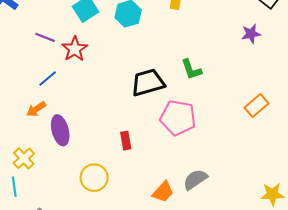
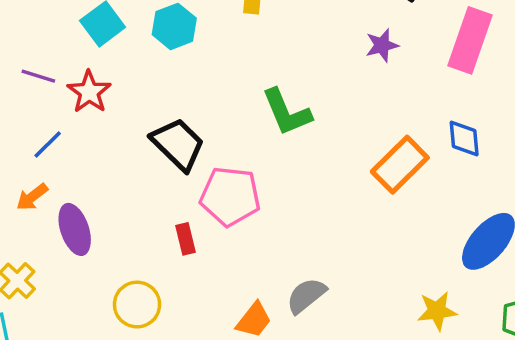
green L-shape: (191, 69) -> (287, 112), size x1.4
black trapezoid: (148, 83) -> (178, 144), moved, turned 64
orange rectangle: (257, 106) -> (400, 165), size x1.4
pink pentagon: (178, 118) -> (230, 196), moved

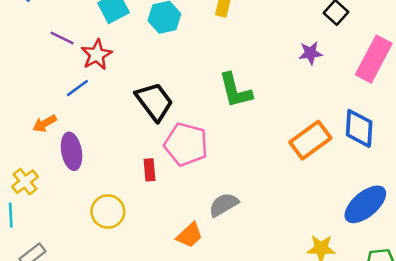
blue diamond: (464, 139) -> (359, 128), size x1.4
blue line: (48, 144) -> (77, 88), moved
gray semicircle: (306, 296) -> (224, 205), moved

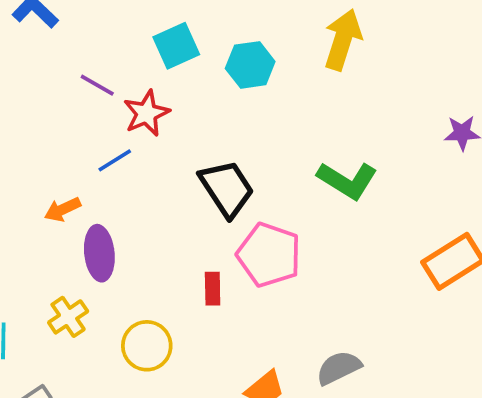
green L-shape: (235, 90) -> (347, 180), turned -48
yellow cross: (25, 182) -> (68, 317), moved
gray semicircle: (224, 205) -> (339, 368), moved

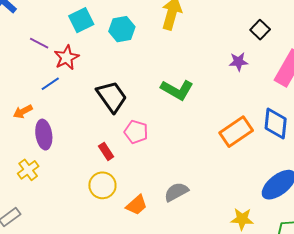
pink pentagon: (269, 255) -> (136, 132), size x0.7
red rectangle: (213, 289) -> (106, 151), turned -30
yellow circle: (147, 346) -> (102, 185), moved

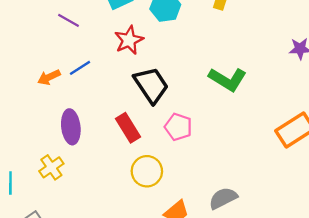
red star: (66, 58) -> (129, 40), moved
orange arrow: (23, 112) -> (49, 77), moved
red rectangle: (106, 151) -> (128, 128), moved, size x1.4
yellow circle: (102, 185) -> (147, 171), moved

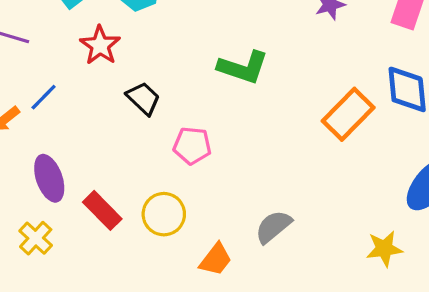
black trapezoid: (151, 85) -> (143, 98), size x0.7
red rectangle: (128, 128) -> (102, 210), moved

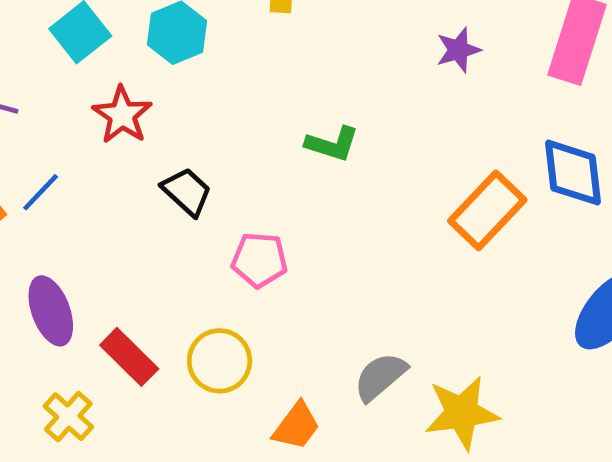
green L-shape: (243, 67) -> (332, 144), size x0.7
yellow cross: (36, 238) -> (68, 417), moved
yellow star: (384, 249) -> (462, 413), moved, size x1.4

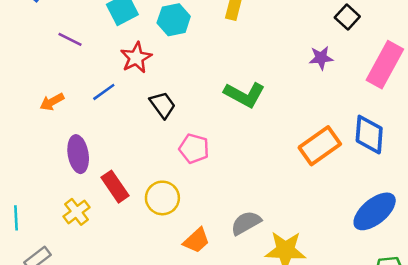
green L-shape: (332, 144) -> (245, 95), size x1.4
blue line: (41, 192) -> (104, 92), moved

